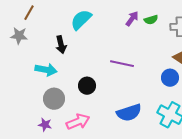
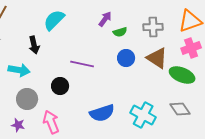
green semicircle: (151, 20) -> (120, 32), moved
purple line: (122, 64) -> (82, 64), moved
blue circle: (170, 78) -> (126, 58), moved
pink arrow: (78, 122) -> (51, 122), turned -90

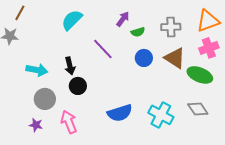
black arrow: (34, 45) -> (70, 66), moved
purple line: (82, 64) -> (103, 49), moved, turned 35

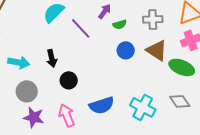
purple line: (103, 49) -> (81, 28), moved
black circle: (78, 86) -> (69, 80), moved
pink arrow: (69, 122) -> (67, 115), moved
purple star: (36, 125) -> (34, 117), moved, size x1.5

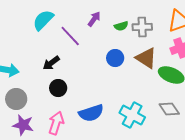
green semicircle: (120, 24) -> (121, 26), moved
black arrow: (52, 58) -> (51, 63), moved, turned 66
pink arrow: (67, 115) -> (56, 123), turned 40

